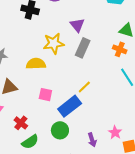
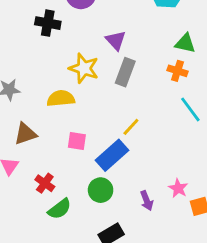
yellow star: (54, 43) -> (84, 68), turned 30

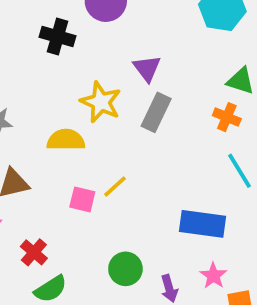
yellow line: (131, 127) -> (115, 186), moved
blue rectangle: (112, 155) -> (203, 224), moved, turned 44
green circle: (101, 190) -> (125, 269), moved

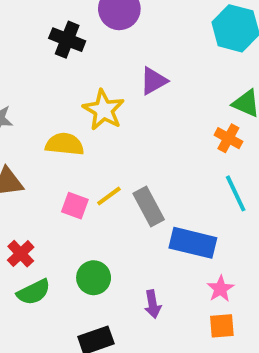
purple triangle: (147, 68) -> (154, 81), turned 32
gray rectangle: (156, 112) -> (149, 206), moved, turned -60
green circle: (125, 269) -> (94, 278), moved
pink star: (213, 276) -> (220, 289), moved

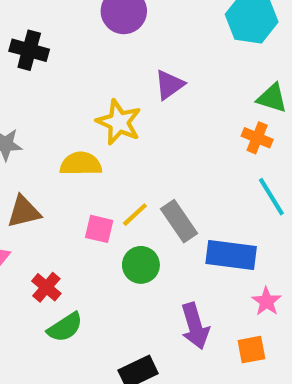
black cross: (67, 40) -> (29, 50), moved
green circle: (94, 278) -> (141, 265), moved
purple arrow: (153, 304) -> (195, 326), size x1.5
orange square: (222, 326) -> (251, 350), moved

